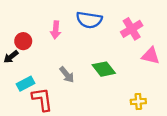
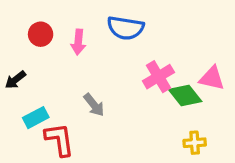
pink cross: (132, 29) -> (158, 77), moved
red circle: (23, 41) -> (41, 34), moved
green diamond: (104, 69) -> (185, 96), moved

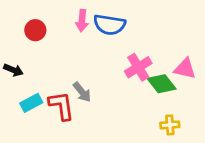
pink arrow: (78, 42) -> (82, 21), moved
black arrow: (15, 80) -> (13, 70), turned -120
red L-shape: (59, 140) -> (61, 106), moved

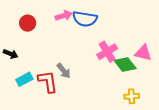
pink arrow: (82, 21) -> (64, 16), turned -112

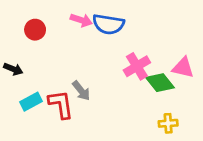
pink arrow: (64, 16) -> (81, 20), turned 35

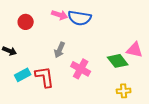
pink cross: (137, 66) -> (81, 69), moved, turned -30
gray arrow: (81, 91) -> (60, 50), moved, turned 63

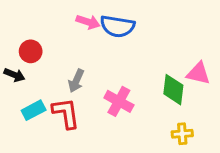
red circle: (26, 22) -> (31, 51), moved
gray arrow: (60, 50) -> (76, 81), moved
green diamond: (118, 61) -> (173, 90), turned 45

